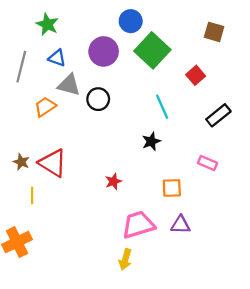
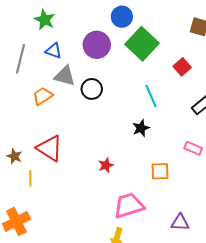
brown star: (21, 162) -> (14, 156), moved
purple triangle: (180, 225) -> (180, 223), moved

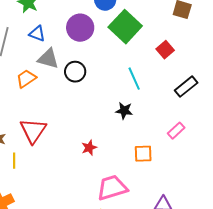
black star: (141, 128) -> (124, 111), turned 30
red triangle: (50, 148) -> (33, 131), turned 32
pink rectangle: (193, 148) -> (176, 131), turned -66

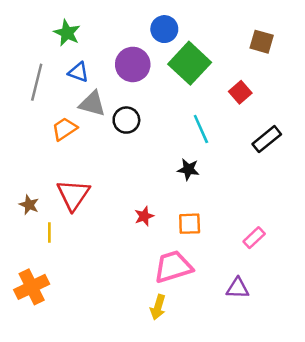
pink rectangle: (176, 131) -> (254, 238), moved
orange square: (143, 154) -> (190, 224), moved

